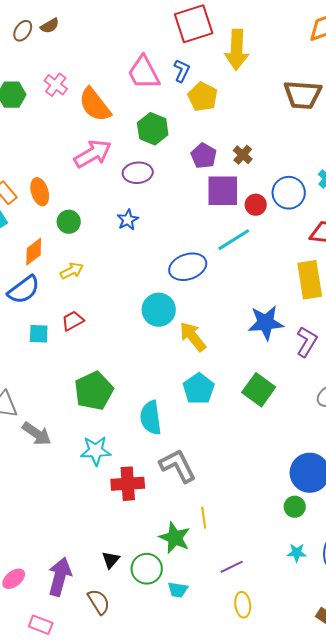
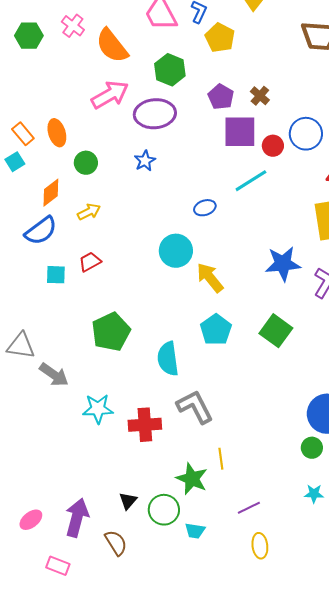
purple ellipse: (138, 173) -> (155, 114), size x1.4
blue ellipse: (188, 267) -> (205, 208), size x0.6
cyan star: (96, 451) -> (98, 409), moved

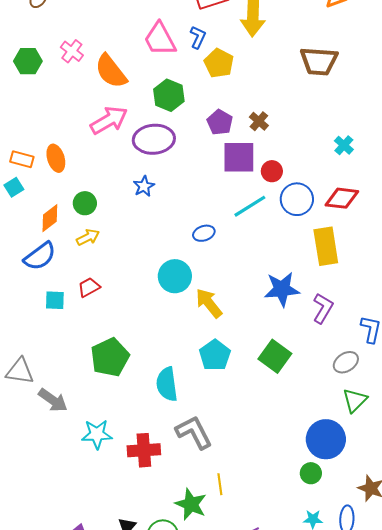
orange rectangle: (23, 134) -> (22, 159), turned -35
blue circle: (306, 134) -> (297, 199), moved
green circle: (86, 163) -> (85, 203), moved

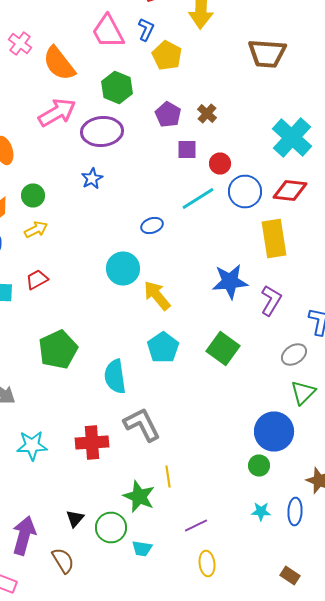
cyan cross: (344, 145) -> (292, 138), size x2.0
purple square: (239, 157) -> (187, 150), size x0.6
cyan star: (97, 434) -> (32, 446), moved

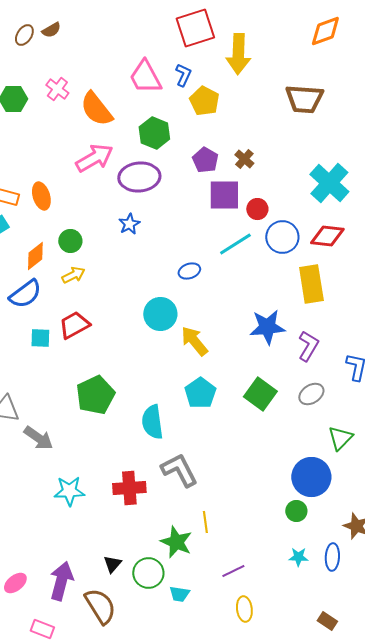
purple square: (187, 150) -> (224, 195), size x1.6
red trapezoid: (37, 280) -> (74, 325), size x1.4
gray ellipse: (294, 354) -> (311, 394), moved
brown semicircle: (63, 560) -> (100, 606), size x1.4

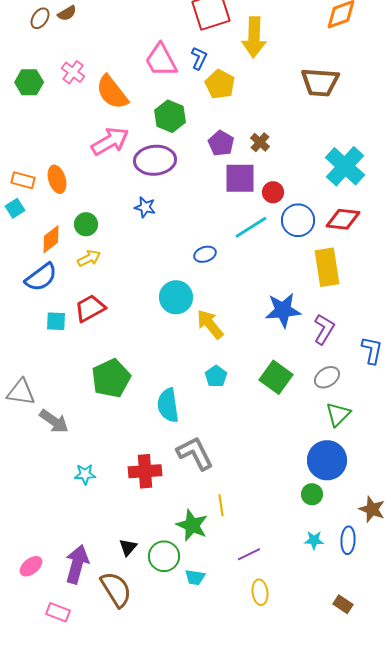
blue star: (129, 224) -> (145, 207), turned -30
cyan pentagon: (200, 393) -> (216, 376), size x0.7
green triangle: (340, 438) -> (338, 414), moved
cyan star: (69, 491) -> (85, 474), size x0.7

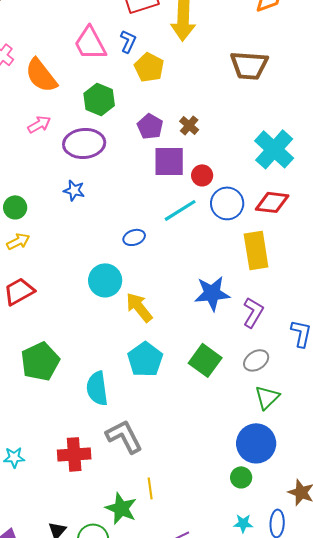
pink arrow: (110, 141) -> (39, 124), size x0.6
cyan pentagon: (216, 376) -> (145, 359), size x1.6

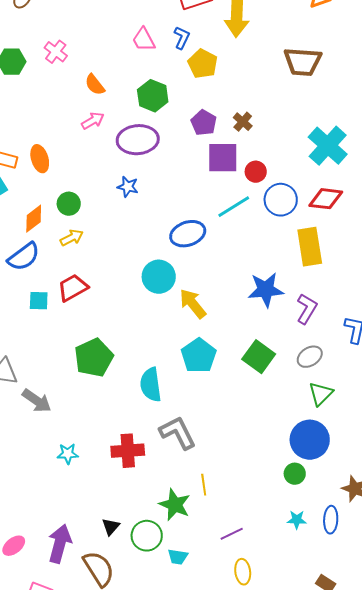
pink trapezoid: (90, 43) -> (144, 40), size x0.7
orange semicircle: (41, 75) -> (95, 85), moved, size x0.6
blue ellipse: (134, 237) -> (188, 234), size x1.6

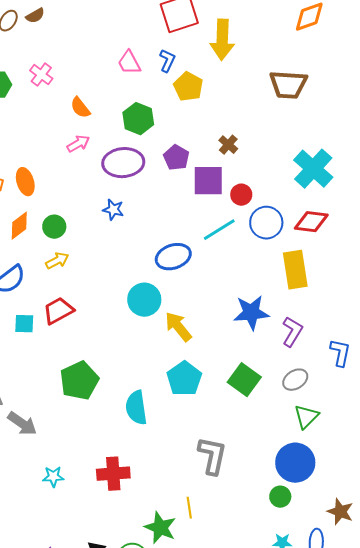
purple pentagon: (204, 123) -> (176, 158), moved
orange diamond: (34, 219) -> (19, 226), moved
gray L-shape: (178, 433) -> (212, 456), moved, turned 39

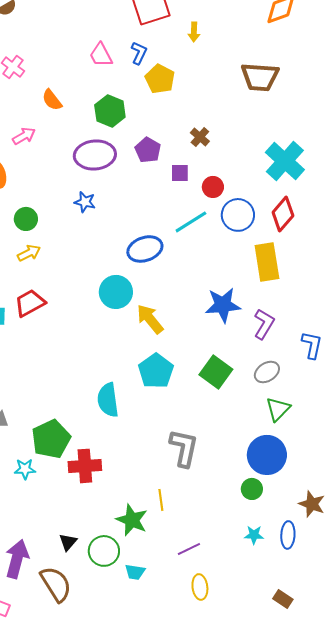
yellow arrow: (222, 40) -> (194, 32), size x0.5
pink arrow: (78, 144) -> (24, 136), moved
purple square: (208, 181) -> (180, 173), size x0.6
red diamond: (311, 222) -> (283, 214), turned -56
green pentagon: (79, 381) -> (51, 439), moved

